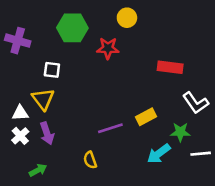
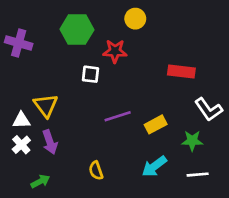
white square: (52, 70) -> (91, 74), moved
purple line: (110, 128) -> (118, 116), moved
cyan arrow: (159, 154) -> (154, 166), moved
white line: (201, 154) -> (198, 175), moved

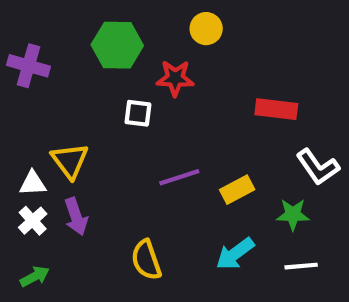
yellow semicircle: (96, 171) -> (146, 260), size x1.4
green arrow: (40, 181) -> (35, 276), moved

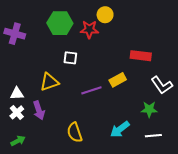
red star: (175, 78) -> (89, 29), moved
yellow triangle: (70, 161) -> (49, 82), moved, turned 48
yellow rectangle: (237, 190) -> (118, 80), moved

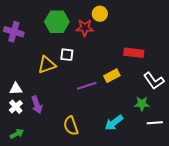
yellow triangle: (49, 82) -> (47, 65), moved
white line: (153, 136) -> (155, 123), moved

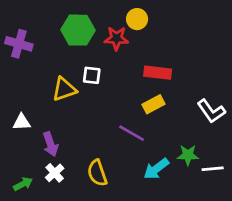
red rectangle: (134, 53) -> (158, 73), moved
purple line: (87, 86) -> (132, 133), moved, turned 48
green star: (142, 104) -> (188, 155), moved
white cross: (16, 107) -> (55, 173), moved

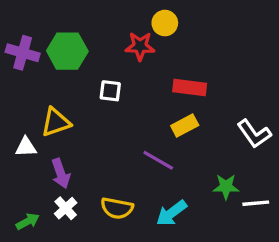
green hexagon: (78, 30) -> (67, 51), moved
yellow triangle: (64, 89) -> (56, 122), moved
cyan arrow: (156, 169) -> (171, 213), moved
yellow semicircle: (97, 173) -> (117, 208), turned -60

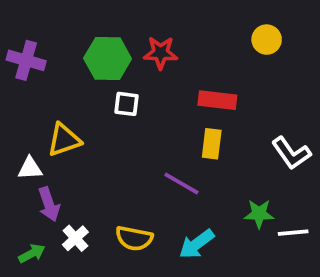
yellow circle: (165, 23) -> (267, 40), moved
green hexagon: (67, 51) -> (108, 58), moved
yellow rectangle: (185, 126) -> (212, 144), turned -55
purple arrow: (61, 173) -> (49, 204), moved

